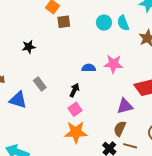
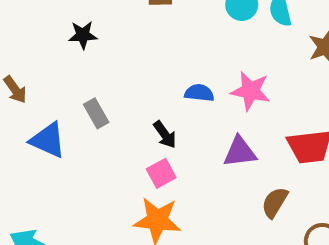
black arrow: (74, 90) -> (165, 135), turned 112
purple triangle: (125, 106) -> (240, 152), moved
brown semicircle: (120, 129) -> (275, 202), moved

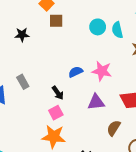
black star: (83, 35) -> (22, 35), moved
blue semicircle: (199, 93) -> (76, 72), turned -32

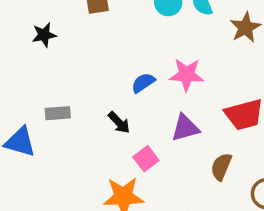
gray rectangle: (23, 82) -> (58, 113), turned -56
pink square: (56, 113) -> (146, 159), moved

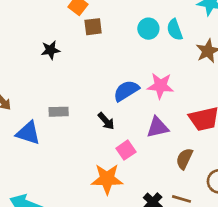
blue semicircle: (143, 83) -> (126, 91), size x1.4

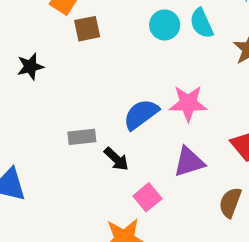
gray rectangle: (59, 112) -> (82, 137), moved

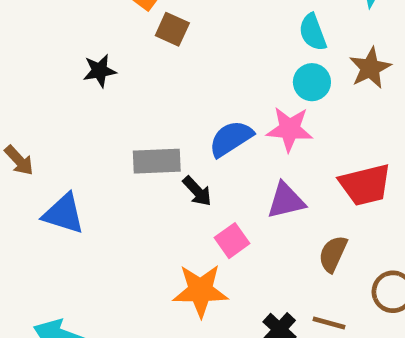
cyan circle: (165, 25) -> (312, 82), moved
brown square: (87, 29) -> (172, 29), turned 32
gray rectangle: (82, 137) -> (157, 161), size x1.4

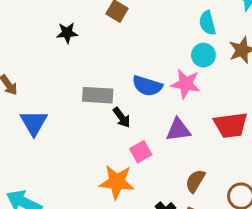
blue semicircle: (231, 139) -> (147, 86), turned -136
blue triangle: (64, 214) -> (34, 123), turned 36
brown semicircle: (333, 254) -> (195, 181), moved

